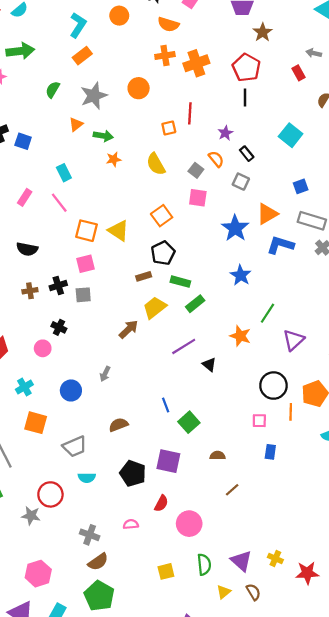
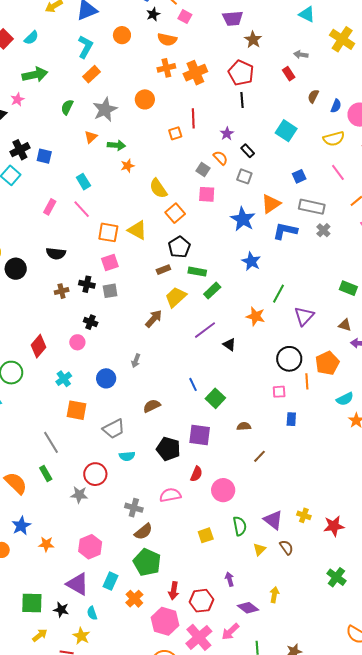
yellow semicircle: (156, 164) -> (158, 188), moved
black cross: (58, 286) -> (87, 284), turned 35
pink semicircle: (131, 524) -> (170, 495), size x1.5

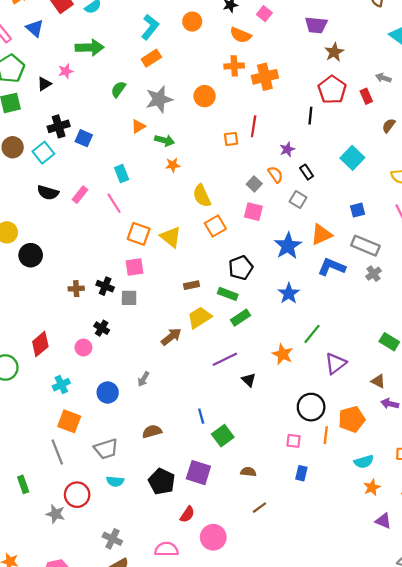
red pentagon: (241, 73) -> (332, 90), moved
black pentagon: (179, 247) -> (241, 268), moved
black semicircle: (56, 253) -> (48, 193), moved
gray line: (51, 442) -> (57, 452), moved
pink semicircle: (170, 495) -> (166, 549), moved

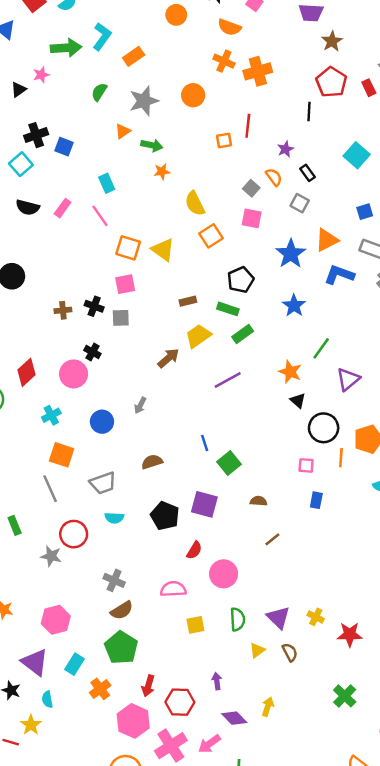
cyan L-shape: (150, 27) -> (102, 36), moved
orange cross: (234, 66) -> (224, 61), turned 30
pink circle: (83, 348) -> (74, 374), size x1.5
black triangle: (249, 380) -> (298, 401), moved

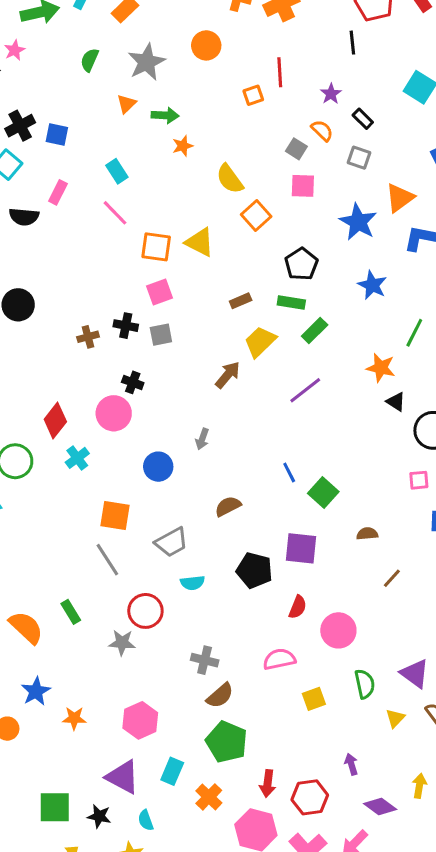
pink rectangle: (63, 208) -> (58, 192), moved
cyan cross: (51, 415) -> (77, 458), moved

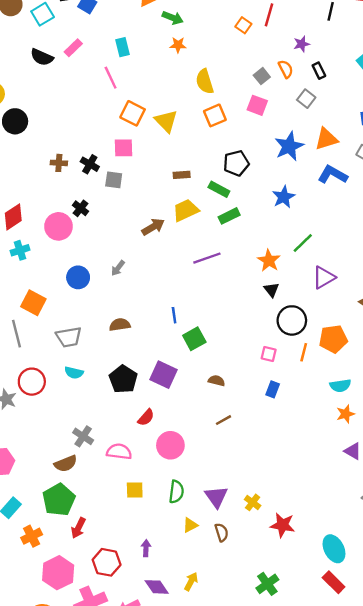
orange square: (253, 95) -> (243, 25), turned 35
gray cross: (205, 660) -> (83, 436), moved
red arrow: (268, 784) -> (78, 528), moved

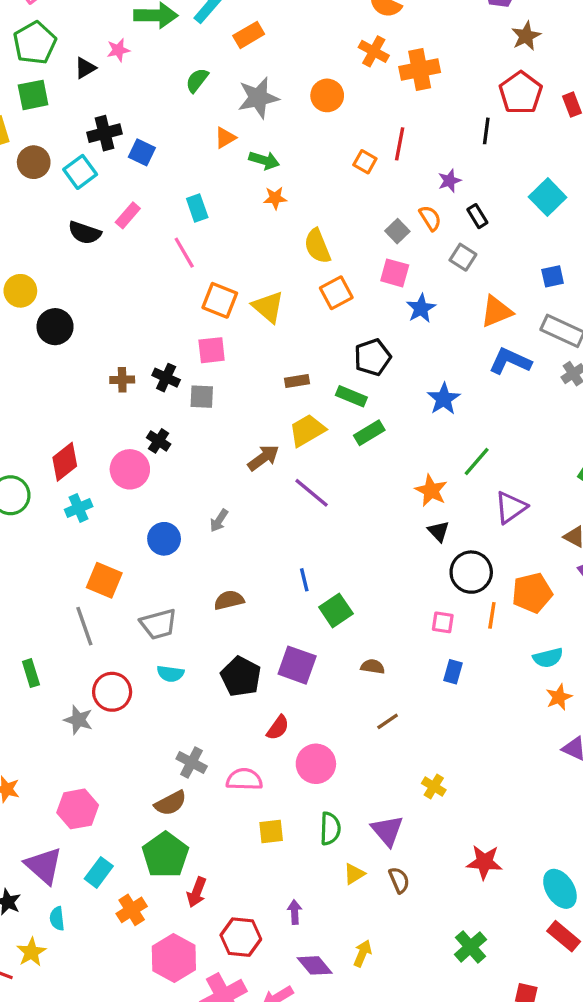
blue star: (289, 146) -> (421, 308), moved, size x0.7
purple line: (207, 258) -> (312, 493), moved, turned 64
yellow cross: (253, 502) -> (434, 787), moved

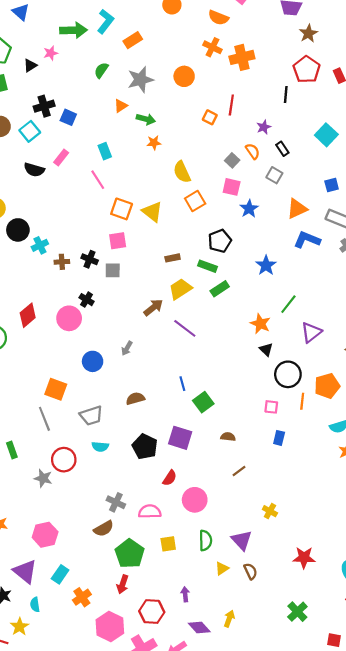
cyan cross: (79, 508) -> (40, 245), moved
green pentagon: (165, 855) -> (130, 554), moved

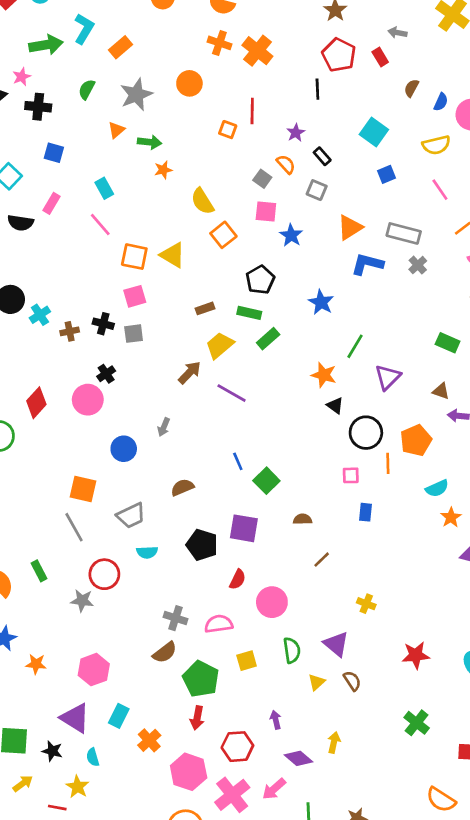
orange cross: (242, 57) -> (257, 51), turned -30
black cross: (44, 106) -> (38, 107), moved, turned 30
blue square: (332, 185) -> (387, 174), moved
black cross: (87, 300) -> (106, 374), turned 32

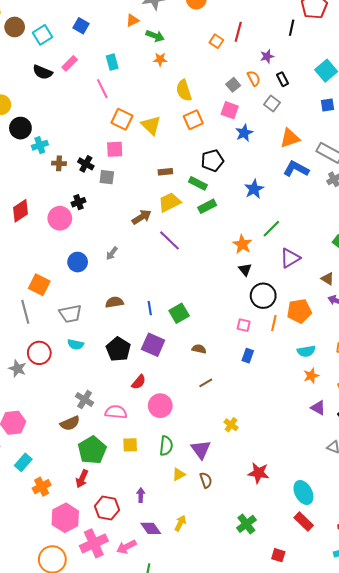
blue line: (238, 461) -> (150, 308), moved

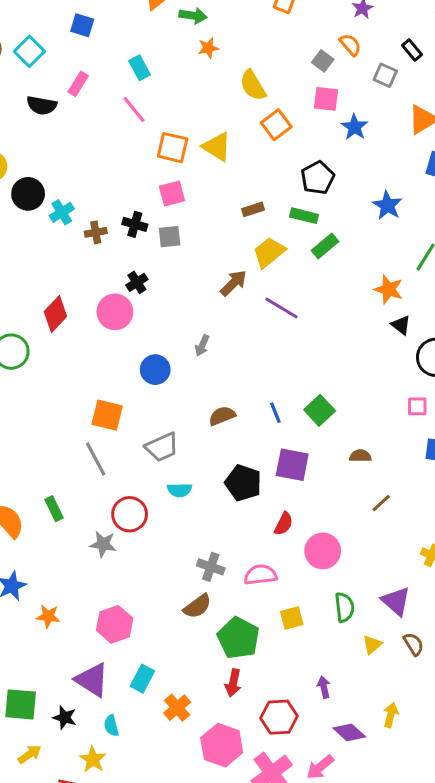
black rectangle: (283, 79) -> (412, 50), moved

